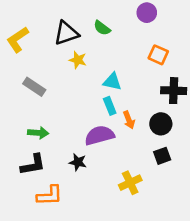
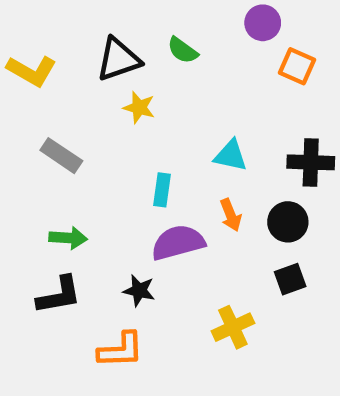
yellow L-shape: (18, 39) -> (32, 71), turned -116
orange square: (158, 55) -> (297, 66), moved
cyan triangle: (112, 82) -> (231, 156), moved
cyan rectangle: (110, 106) -> (162, 190), moved, turned 30
orange L-shape: (50, 195) -> (121, 350), moved

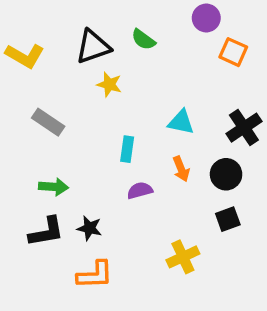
black cross: (311, 162) -> (244, 128), turned -36
purple semicircle: (178, 242) -> (140, 190), size x0.6
black star: (139, 291) -> (89, 228), moved

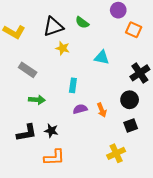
cyan triangle: (181, 122) -> (102, 58), moved
orange arrow: (181, 169) -> (102, 110), moved
green arrow: (54, 187) -> (37, 100), moved
yellow cross: (183, 257) -> (116, 153), moved

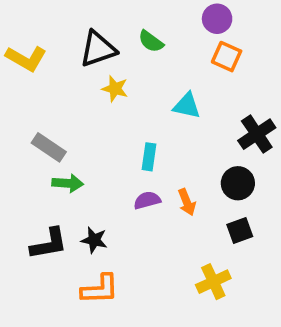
orange square: (134, 30) -> (227, 57), moved
gray rectangle: (28, 70) -> (49, 147), moved
cyan rectangle: (73, 85) -> (149, 157), moved

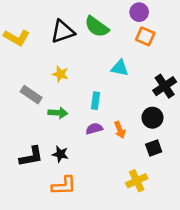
green semicircle: (151, 41) -> (97, 27), size x1.5
yellow star: (115, 89) -> (60, 74), moved
green arrow: (68, 183) -> (58, 113), moved

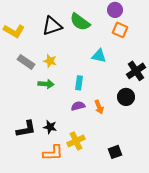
gray rectangle: (31, 95) -> (26, 62), moved
green arrow: (58, 113) -> (46, 84), moved
black square: (154, 148) -> (115, 152), moved
yellow cross: (137, 181) -> (76, 141), moved

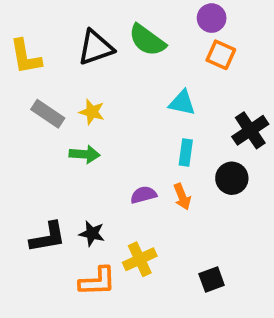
yellow L-shape: (14, 31) -> (26, 57), turned 50
cyan rectangle: (79, 83) -> (186, 152), moved

